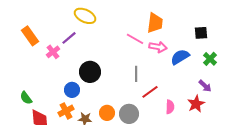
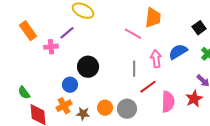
black square: (201, 33) -> (199, 28), turned -32
pink arrow: (158, 47) -> (156, 59), moved, turned -108
pink cross: (53, 52) -> (51, 47), turned 32
pink semicircle: (170, 107) -> (168, 102), size x1.5

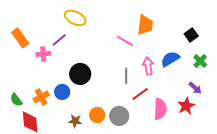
orange cross: (64, 106) -> (41, 97), moved

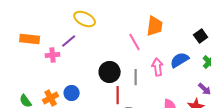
orange rectangle: (20, 38) -> (30, 39), turned -48
pink line: (125, 41) -> (135, 42), turned 30
black circle: (80, 74) -> (110, 72), moved
red line: (140, 94) -> (118, 95), moved, turned -54

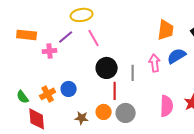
yellow ellipse: (85, 19) -> (82, 15), turned -35
orange trapezoid: (155, 26) -> (166, 30), moved
pink line: (135, 42) -> (94, 38), moved

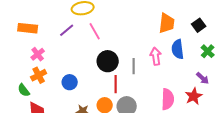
pink cross: (50, 51) -> (38, 54), moved, turned -32
blue semicircle: (177, 56) -> (178, 49), turned -66
orange cross: (48, 94) -> (39, 75), moved

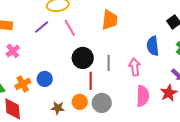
orange trapezoid: (167, 23) -> (110, 20), moved
pink arrow: (156, 56) -> (135, 67), moved
orange cross: (39, 75) -> (23, 84), moved

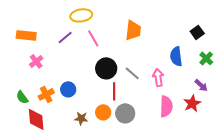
gray line: (109, 63) -> (132, 73), turned -49

